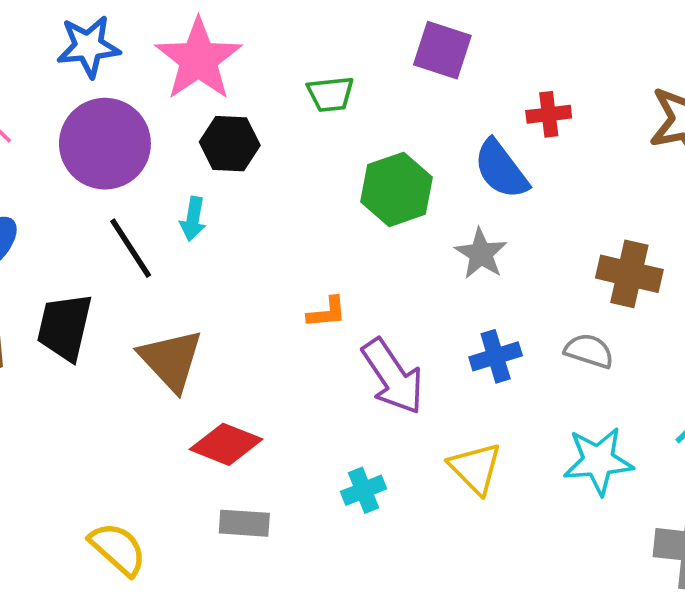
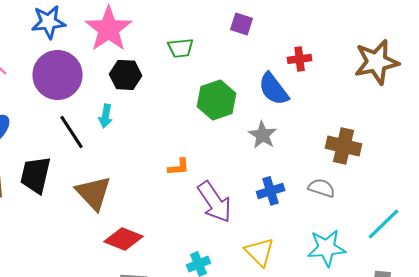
purple square: (442, 50) -> (242, 24), size x0.7

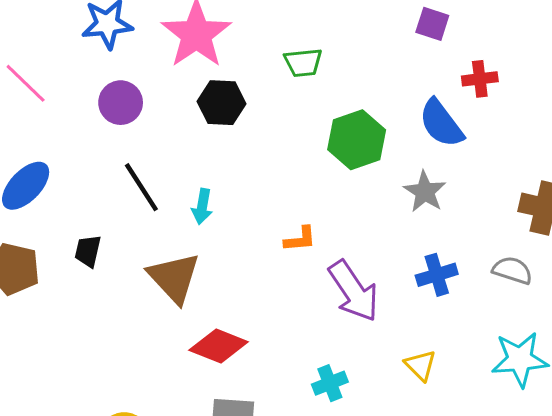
purple square: (242, 24) -> (432, 24), moved
purple circle: (58, 75) -> (121, 103), size x0.6
cyan arrow: (106, 116) -> (202, 207), moved
black trapezoid: (36, 175) -> (88, 251), size x0.6
yellow triangle: (260, 252) -> (420, 365), size x0.7

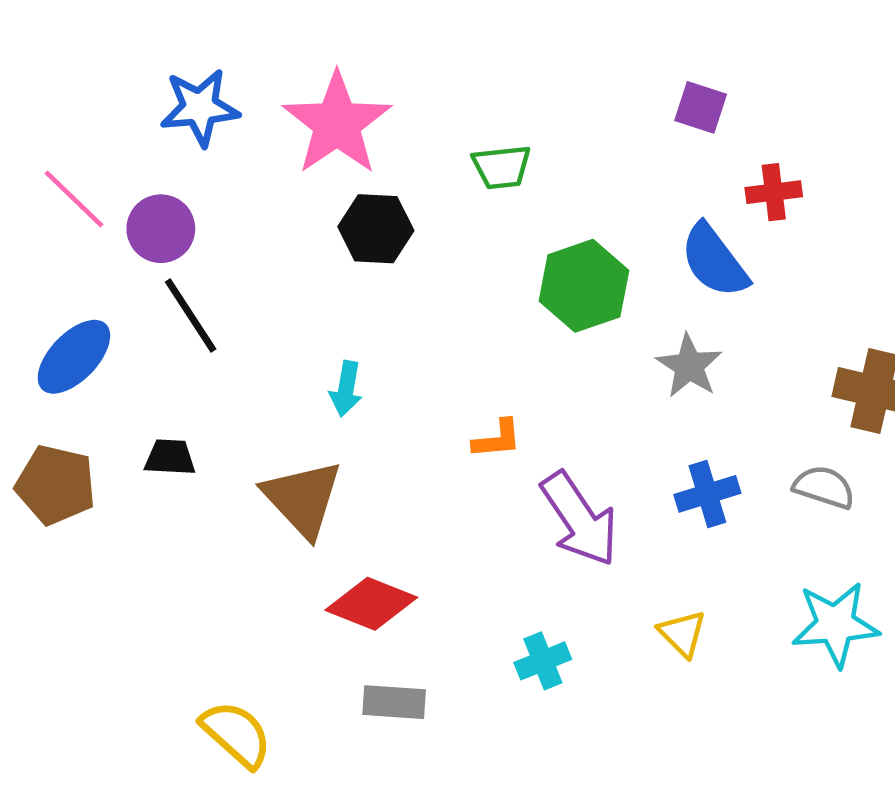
purple circle: (121, 103) -> (161, 229), moved
black line: (141, 187) -> (191, 316), moved
black trapezoid: (88, 251) -> (170, 457), turned 80

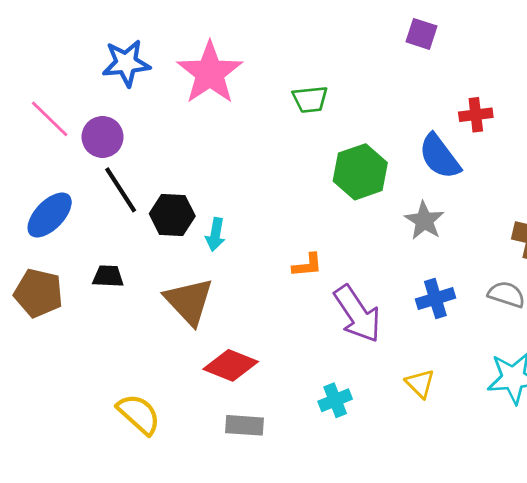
purple square: (701, 107) -> (421, 34), moved
black hexagon: (376, 229) -> (172, 215), moved
yellow semicircle: (236, 734) -> (139, 414), moved

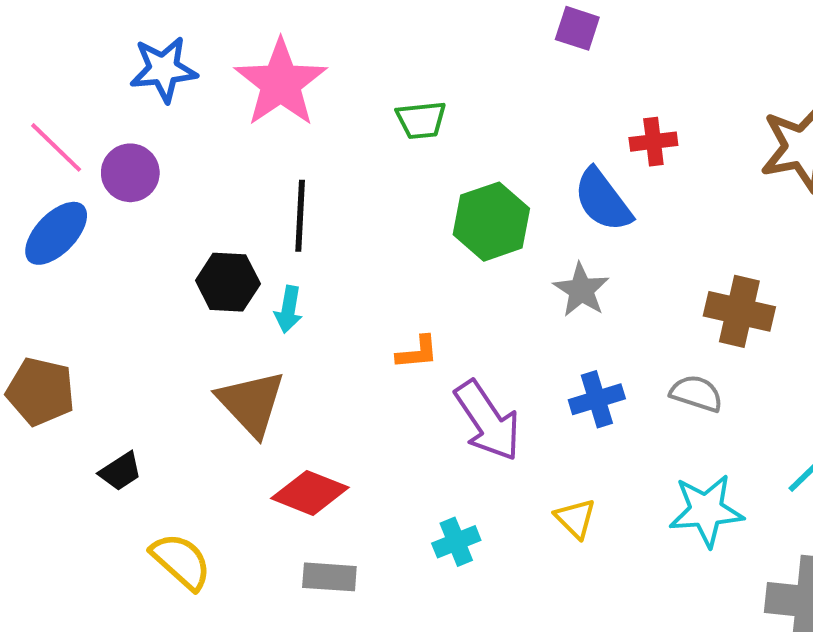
black line: (121, 190) -> (300, 216), moved, turned 36
blue ellipse: (50, 215) -> (56, 233), moved
black trapezoid: (108, 276) -> (121, 471), moved, turned 144

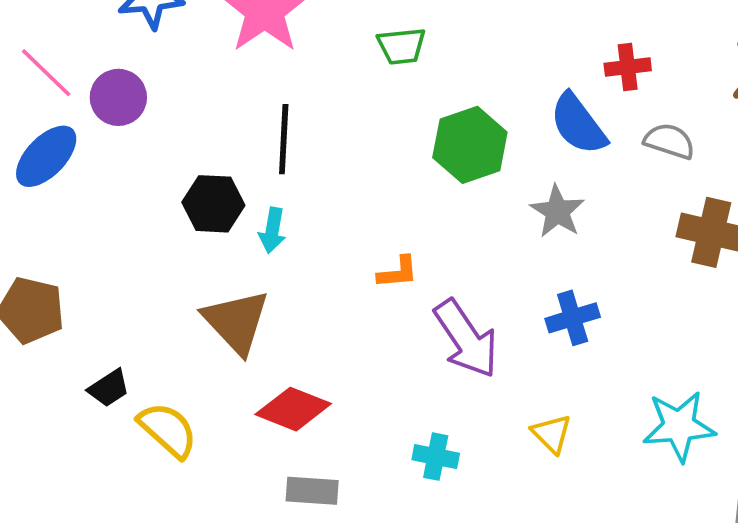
gray semicircle: (696, 393) -> (669, 141), moved
cyan cross: (456, 542) -> (436, 457), turned 33
yellow semicircle: (181, 561) -> (168, 430), moved

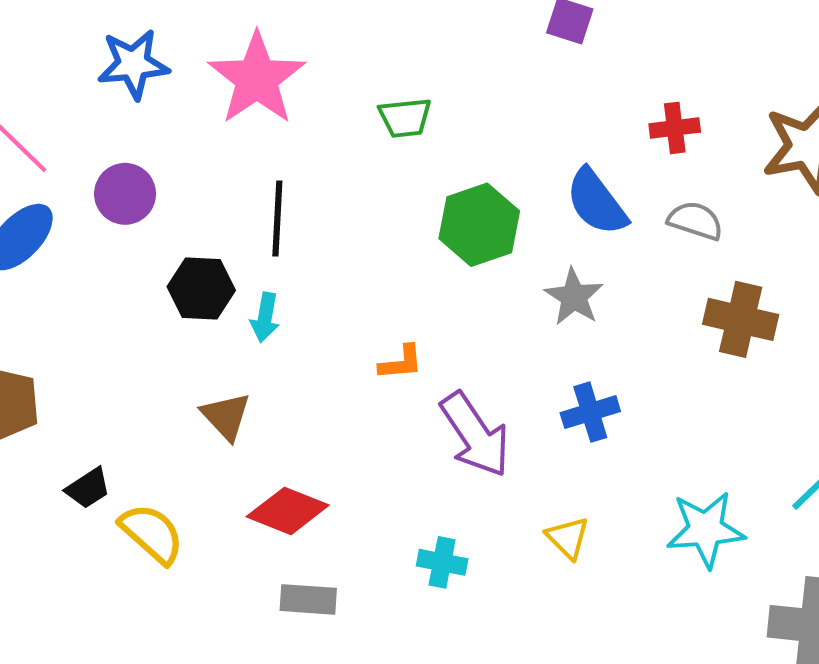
red cross: (628, 67) -> (675, 128), moved
purple circle: (118, 97) -> (125, 194), moved
brown triangle: (236, 322) -> (226, 416), size x0.7

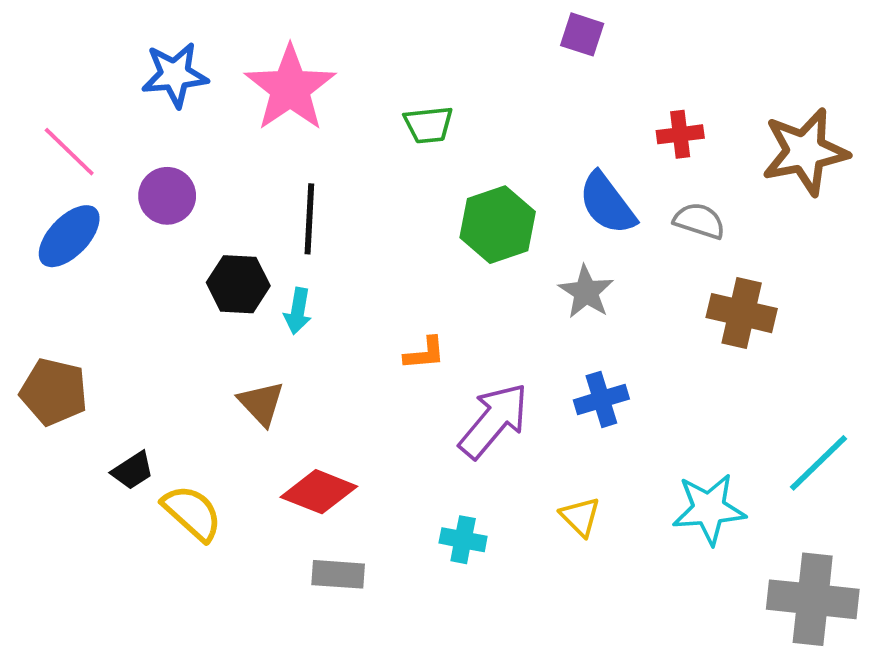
purple arrow: (475, 435) -> (494, 421), turned -106

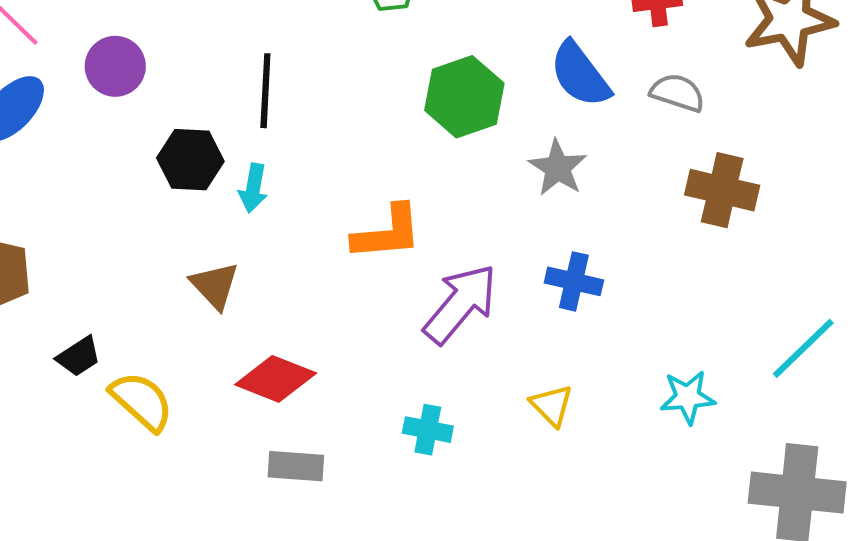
orange L-shape: (425, 353) -> (387, 233), size x1.6
blue cross: (601, 399) -> (574, 281), turned 30
cyan star: (709, 509) -> (688, 397), size x0.7

